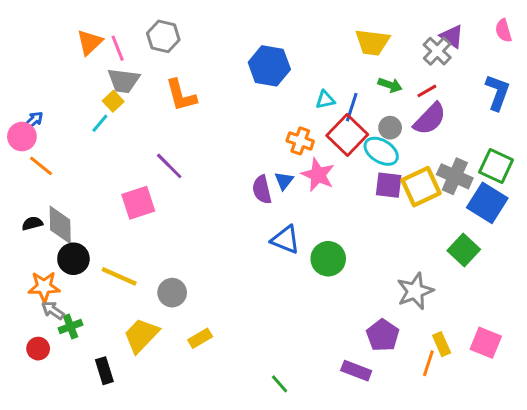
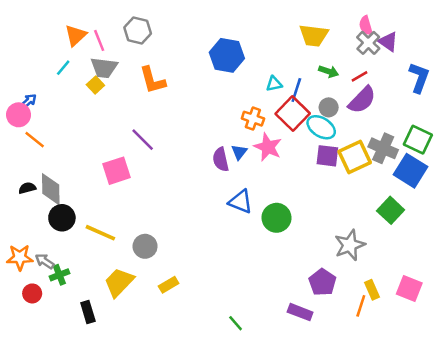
pink semicircle: (503, 31) -> (366, 26), moved
purple triangle: (452, 36) -> (388, 42), moved
cyan line: (100, 123) -> (63, 68), moved
orange star: (44, 287) -> (20, 257), moved

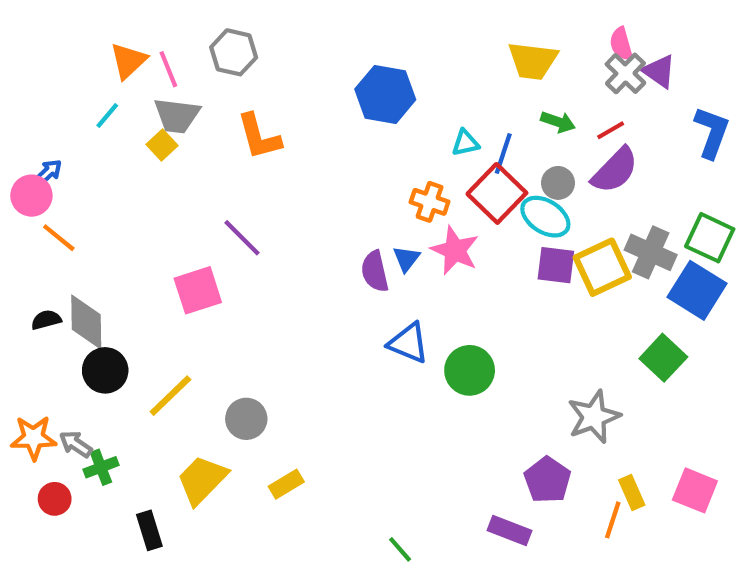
yellow line: (100, 233) -> (170, 396), turned -68

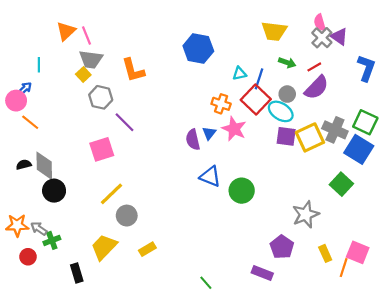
gray hexagon: (234, 52) -> (101, 97), moved
cyan line: (107, 116) -> (39, 65), moved, turned -40
yellow line: (170, 396) -> (112, 194), moved
orange line: (613, 520) -> (344, 268), moved

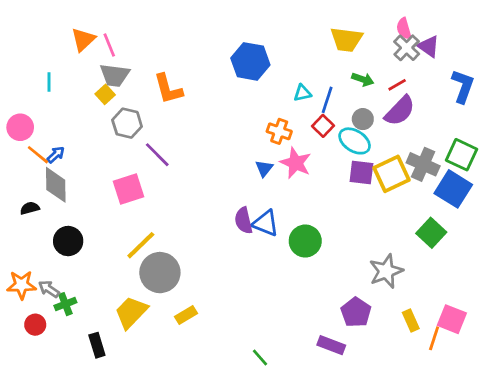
blue arrow: (25, 89) -> (56, 155), moved
red square: (256, 99) -> (323, 126), size x0.6
purple semicircle: (193, 140) -> (244, 220), moved
gray diamond: (44, 166) -> (56, 185), moved
gray circle: (127, 216) -> (160, 273), size x1.5

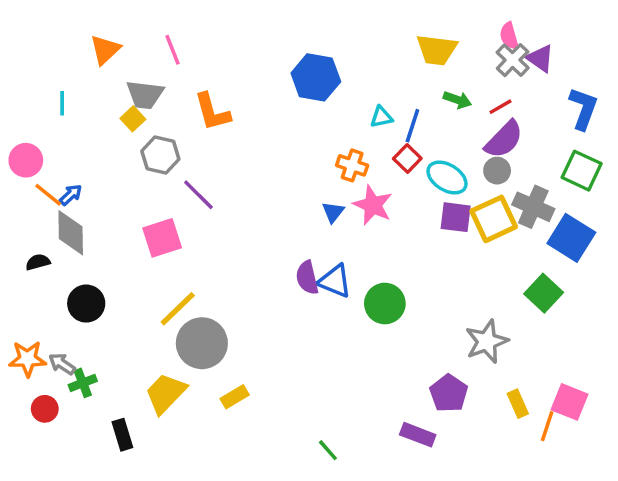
pink line: (109, 45) -> (173, 50), moved
gray circle: (363, 119) -> (497, 171), moved
green square: (461, 155) -> (582, 171), moved

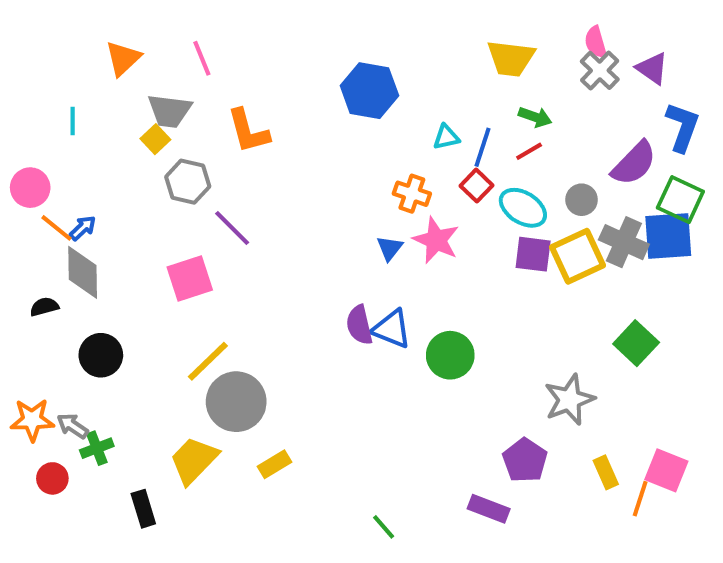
purple triangle: (540, 58) -> (652, 68), moved
red line: (501, 107) -> (529, 151), moved
purple semicircle: (504, 140) -> (634, 163), moved
blue square: (571, 238) -> (668, 236), moved, turned -36

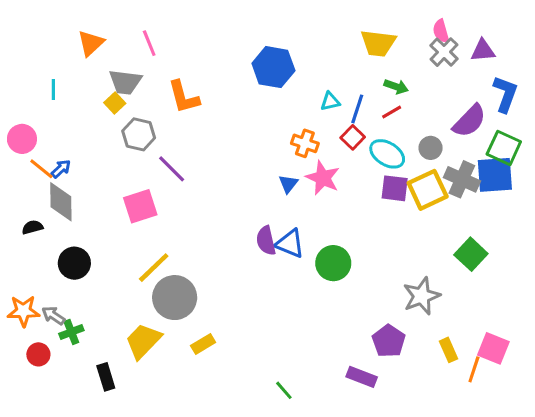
purple triangle: (652, 68) -> (483, 51), turned -40

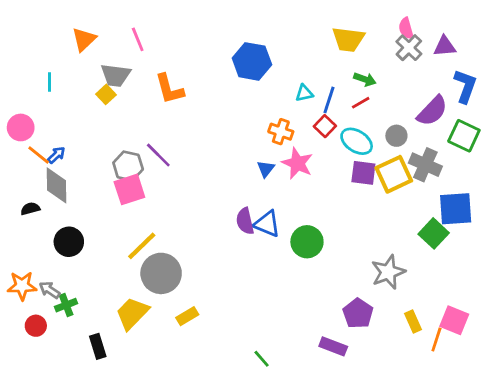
gray hexagon: (139, 134) -> (128, 166), moved
blue square: (495, 175) -> (456, 209), moved

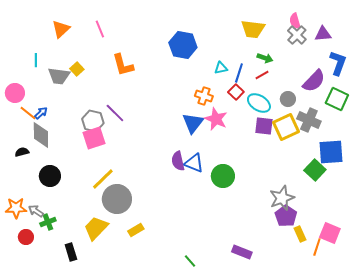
gray trapezoid: (116, 75) -> (59, 76), moved
blue triangle: (266, 169) -> (193, 123), size x1.6
purple pentagon: (358, 313) -> (286, 216), moved

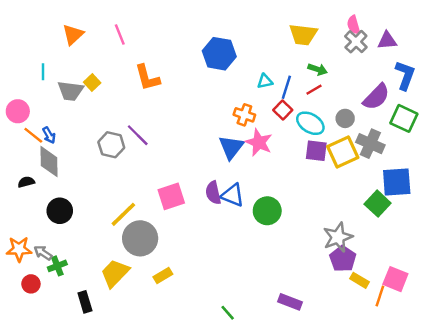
blue arrow: (41, 113) -> (49, 135), turned 104
pink square: (94, 138) -> (171, 196), moved
yellow rectangle: (300, 234) -> (360, 280), turned -35

